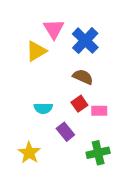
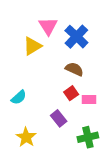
cyan semicircle: (43, 108) -> (19, 97), moved, turned -42

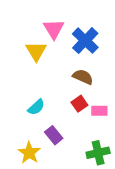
yellow triangle: (32, 46) -> (36, 51), turned -30
cyan semicircle: (19, 97) -> (36, 107), moved
purple rectangle: (59, 118) -> (54, 135), moved

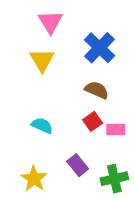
pink triangle: (54, 29) -> (50, 22), moved
cyan semicircle: (36, 107) -> (42, 125), turned -114
purple rectangle: (54, 135) -> (78, 165), moved

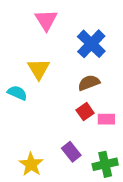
yellow triangle: (42, 60) -> (39, 69), moved
brown semicircle: (97, 90) -> (89, 83), turned -45
cyan semicircle: (42, 125) -> (17, 93), moved

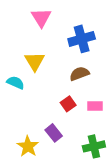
blue cross: (91, 44) -> (82, 39), turned 30
red square: (85, 112) -> (68, 104), moved
purple rectangle: (71, 152) -> (54, 133), moved

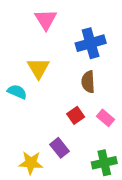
brown semicircle: (79, 74) -> (88, 82), turned -72
pink rectangle: (95, 106) -> (106, 118), turned 40
yellow star: (28, 146) -> (31, 163), turned -30

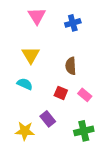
blue cross: (91, 43) -> (73, 23), moved, size x0.7
cyan semicircle: (17, 92) -> (25, 84), moved
red square: (76, 115) -> (61, 93), turned -32

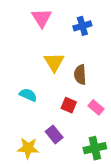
yellow triangle: (31, 55) -> (54, 62), moved

